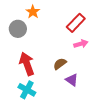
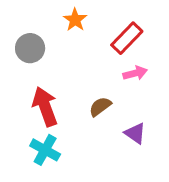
orange star: (33, 12) -> (75, 20), moved
purple triangle: (72, 80) -> (135, 133), moved

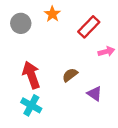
gray circle: (30, 48) -> (21, 23), moved
pink arrow: (135, 73) -> (106, 51), moved

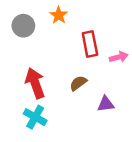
red rectangle: (89, 27) -> (90, 44), moved, turned -55
purple triangle: (95, 94) -> (106, 104), turned -42

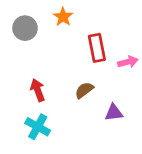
red arrow: (35, 83) -> (38, 90), size x0.7

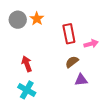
orange star: (63, 17) -> (37, 19), moved
brown semicircle: (84, 90) -> (72, 62), moved

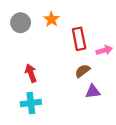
orange star: (37, 19) -> (52, 19), moved
cyan cross: (27, 90) -> (31, 103), turned -36

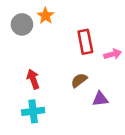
orange star: (52, 19) -> (46, 16), moved
brown semicircle: (83, 71) -> (79, 80), moved

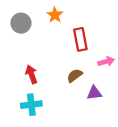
orange star: (46, 16) -> (55, 15), moved
pink arrow: (113, 54) -> (106, 62), moved

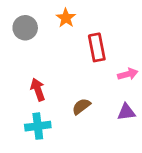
brown semicircle: (75, 76) -> (81, 106), moved
purple triangle: (94, 93) -> (126, 112), moved

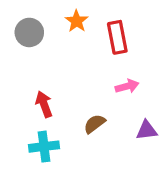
red rectangle: (97, 47) -> (117, 37), moved
pink arrow: (128, 74) -> (127, 86), moved

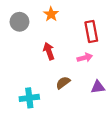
red rectangle: (117, 37) -> (91, 32), moved
red arrow: (44, 104) -> (49, 51), moved

